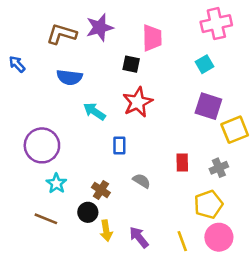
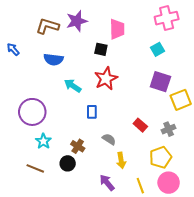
red rectangle: (182, 162) -> (140, 125), turned -48
yellow arrow: (106, 231) -> (121, 160), moved

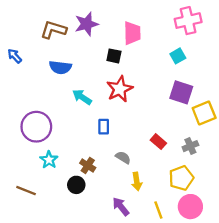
brown line: (35, 168) -> (26, 191), moved

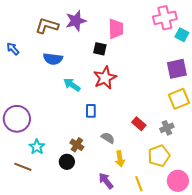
cyan square: (178, 56) -> (182, 35), moved, turned -32
purple square: (181, 92) -> (177, 69), moved, turned -30
purple circle: (36, 127) -> (17, 119), moved
cyan star: (49, 160) -> (37, 147), moved
pink circle: (190, 207) -> (178, 181), moved

